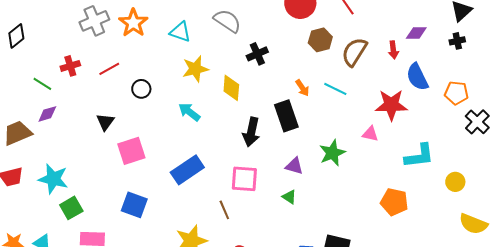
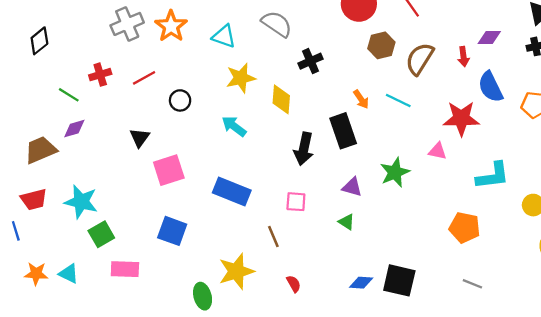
blue rectangle: (187, 170) -> (232, 192), turned 56
pink square: (244, 179) -> (296, 202), size x0.7

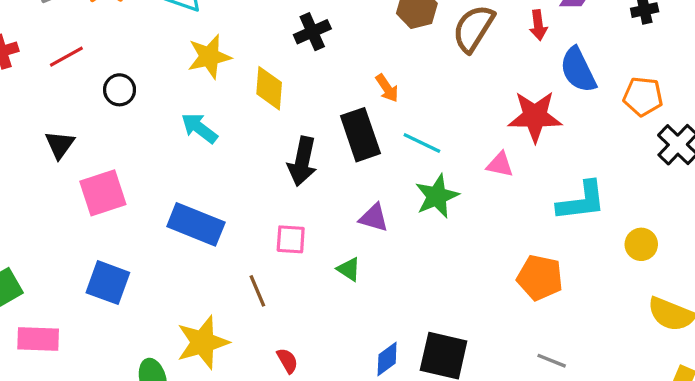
cyan line: (398, 100) -> (422, 143), moved
green triangle: (346, 222) -> (349, 269), moved
blue diamond: (361, 283) -> (387, 359), turned -40

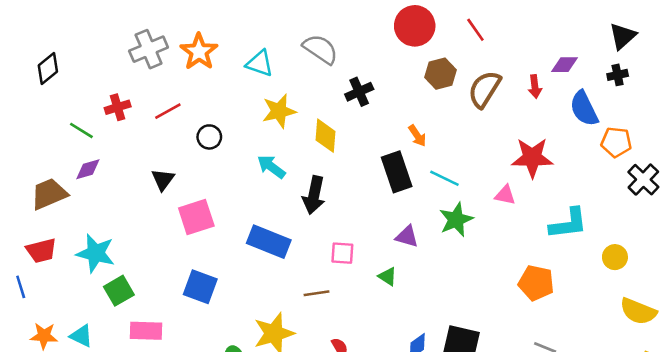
blue semicircle: (578, 70) -> (584, 109), moved
black arrow: (302, 161) -> (314, 195), moved
brown line: (257, 291) -> (317, 293), turned -75

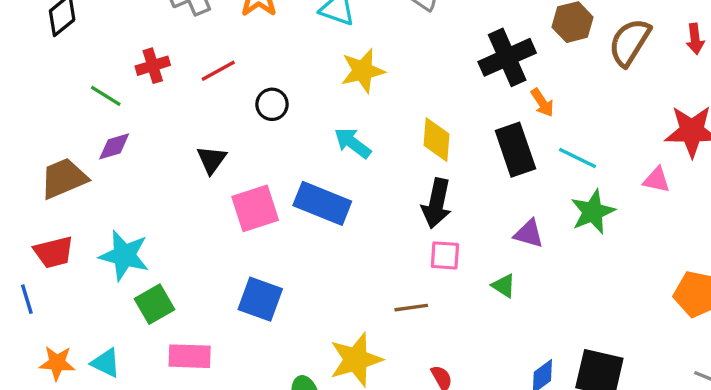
black cross: (359, 92) -> (507, 57), moved, size x1.5
yellow diamond: (326, 136) -> (437, 140), moved
black arrow: (314, 195) -> (437, 203), moved
blue rectangle: (269, 242) -> (322, 203), moved

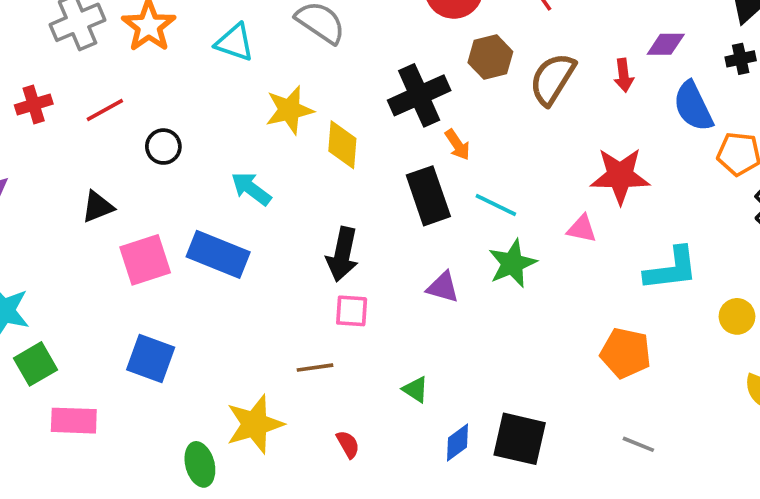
yellow star: (363, 71) -> (289, 110), moved
yellow diamond: (437, 140) -> (342, 145), moved
black triangle: (212, 160) -> (98, 207), turned 32
green triangle: (504, 286) -> (415, 390), moved

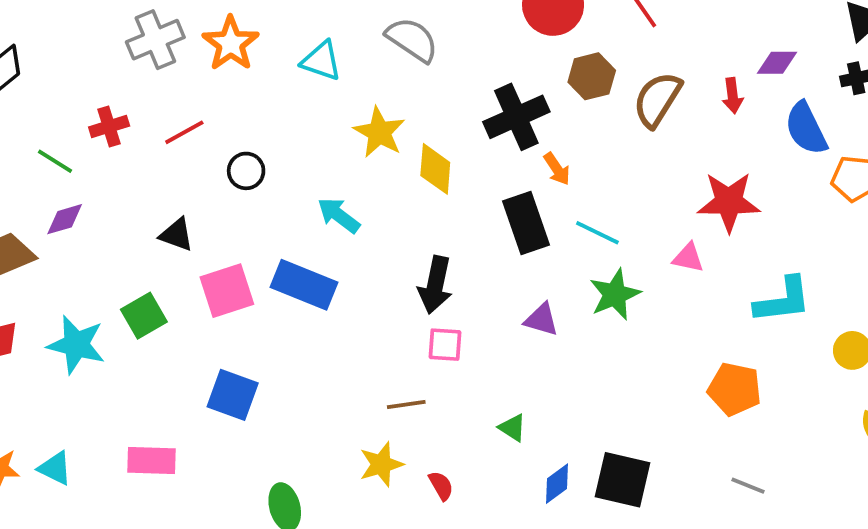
yellow star: (289, 110) -> (379, 132), turned -30
black triangle: (98, 207) -> (177, 235), turned 42
green square: (36, 364) -> (144, 316), moved
yellow star: (255, 424) -> (381, 464), moved, size x0.7

